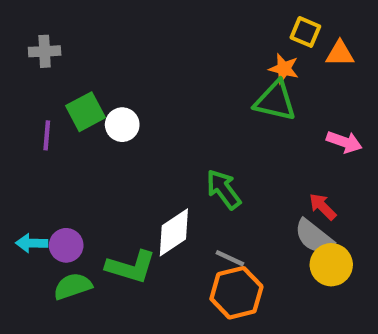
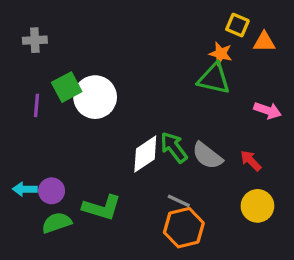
white circle: (122, 125) -> (95, 97), size x1.6
white diamond: (174, 232) -> (145, 154), moved
gray semicircle: (314, 237) -> (207, 156), moved

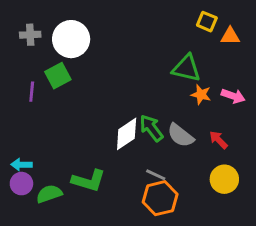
orange star: (221, 54) -> (201, 95), moved
white circle: (95, 97) -> (71, 39), moved
purple circle: (52, 191) -> (21, 184), moved

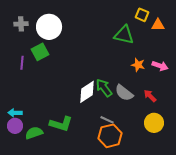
green triangle: (186, 68) -> (124, 35), moved

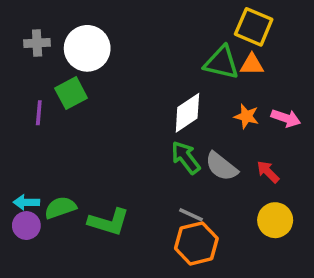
yellow square: (142, 15) -> (254, 27), size x1.5
orange triangle: (158, 25) -> (252, 64), moved
white diamond: (87, 92) -> (187, 113), moved
green semicircle: (34, 133) -> (60, 208), moved

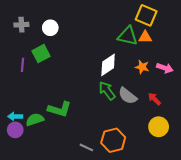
white circle: (87, 48) -> (50, 28), size x0.6
gray line: (191, 215) -> (86, 147), moved
green L-shape: (109, 222) -> (60, 109), moved

